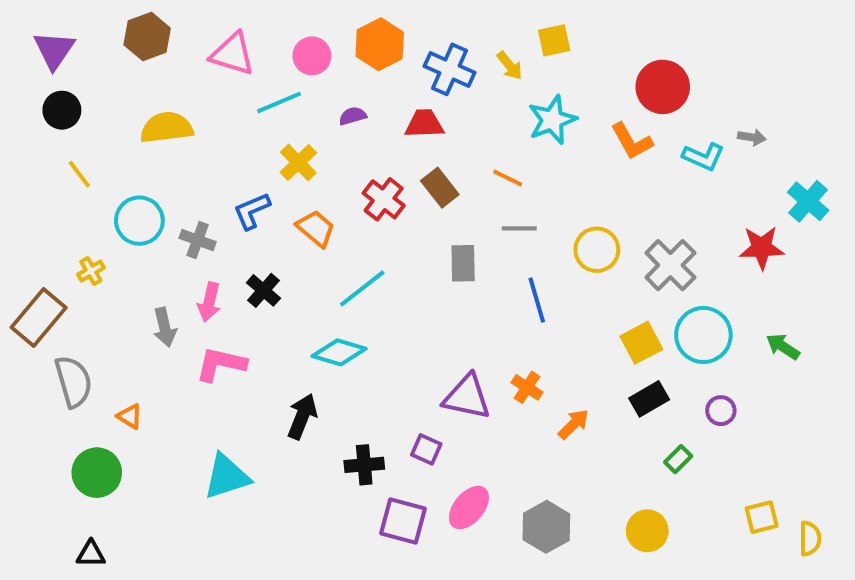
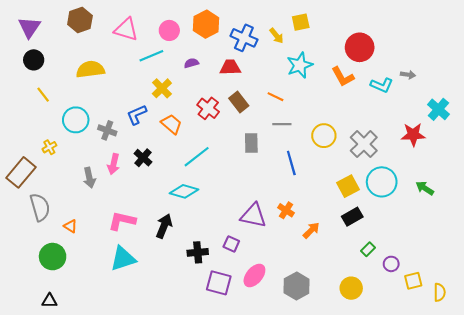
pink L-shape: (221, 364) -> (122, 221), moved
purple circle: (721, 411) -> (391, 264), moved

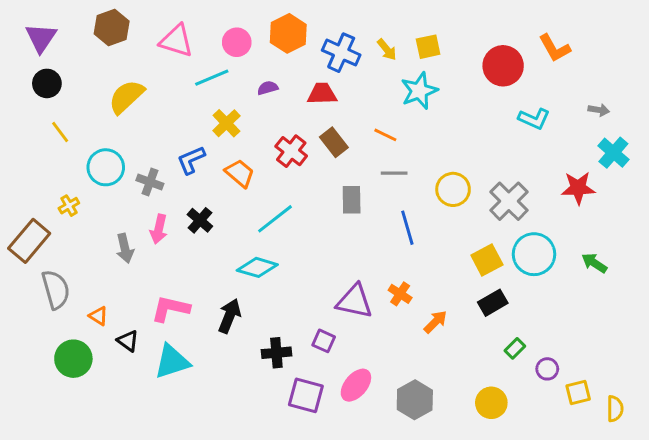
yellow square: (301, 22) -> (428, 47), moved
yellow semicircle: (90, 69) -> (126, 97), turned -36
gray arrow: (408, 75) -> (599, 110), moved
orange L-shape: (343, 77) -> (555, 48), moved
black triangle: (49, 301) -> (128, 341), moved, turned 35

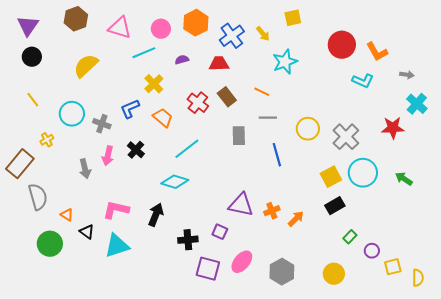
yellow square: (428, 47) -> (293, 18), moved
orange L-shape: (555, 48) -> (377, 52), moved
blue cross: (341, 53) -> (232, 36), turned 30
yellow line: (60, 132) -> (33, 100), moved
orange cross: (400, 294) -> (272, 211), moved, turned 35

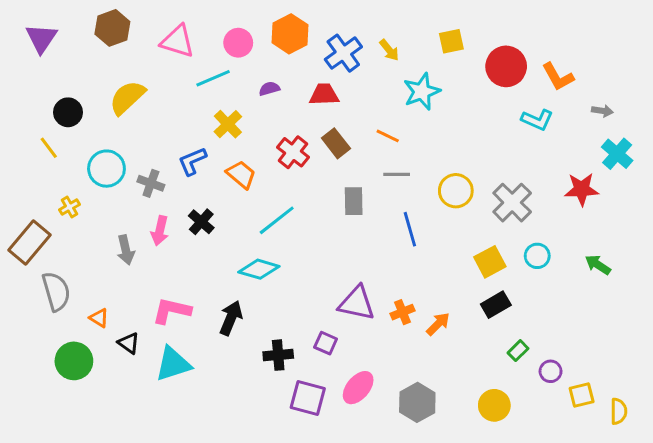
yellow square: (293, 18) -> (451, 41), moved
black circle: (32, 57) -> (68, 112), moved
cyan circle: (363, 173) -> (537, 256), size x0.6

